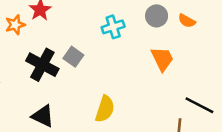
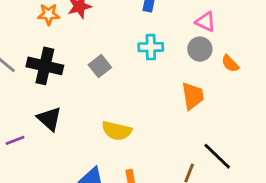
black cross: (42, 65) -> (45, 66), moved, turned -32
yellow semicircle: (105, 109) -> (117, 131), turned 68

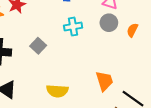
orange semicircle: (230, 64) -> (132, 30), turned 80
orange trapezoid: (193, 96) -> (104, 81), moved

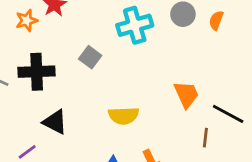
cyan cross: (73, 27) -> (135, 25), size x1.4

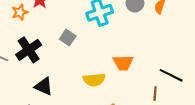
black cross: (37, 72) -> (29, 50), turned -30
orange trapezoid: (186, 94) -> (123, 63), moved, turned 115

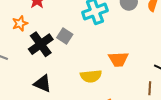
orange star: (20, 12) -> (20, 23), moved
black cross: (29, 50) -> (41, 44), moved

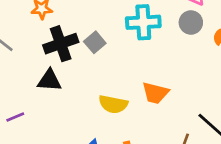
black triangle: (42, 83) -> (50, 80), moved, turned -36

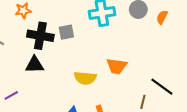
gray square: (95, 42) -> (66, 32), turned 35
black cross: (61, 44) -> (40, 36), turned 35

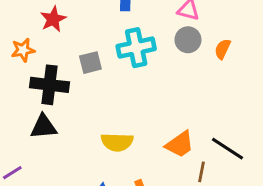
gray square: (66, 32) -> (90, 63), moved
orange trapezoid: (117, 66) -> (180, 144), moved, turned -40

